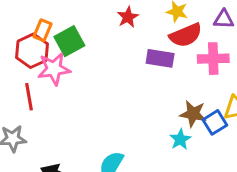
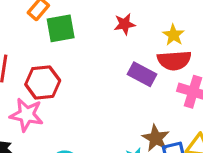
red hexagon: (32, 51) -> (43, 82), moved
pink star: (54, 69) -> (27, 115), moved

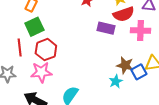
green square: (61, 28) -> (34, 27), moved

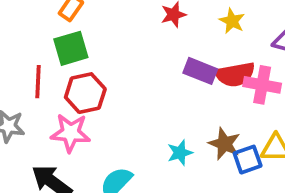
red semicircle: (124, 14) -> (235, 74), moved
cyan star: (116, 81) -> (180, 153), moved

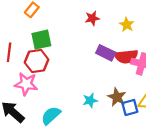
green square: (71, 48) -> (41, 40), moved

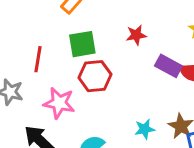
red star: (92, 18) -> (136, 35), moved
red hexagon: (37, 61) -> (95, 76), moved

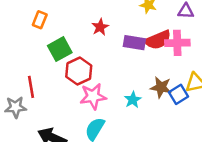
red line: (38, 59) -> (31, 87), moved
pink star: (59, 103) -> (93, 96), moved

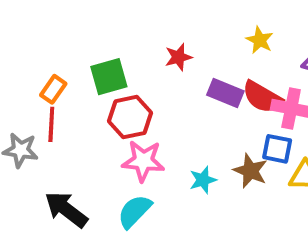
orange rectangle: (40, 20) -> (53, 89), moved
red semicircle: (158, 40) -> (262, 97), turned 40
blue square: (179, 94) -> (277, 149), moved, turned 30

